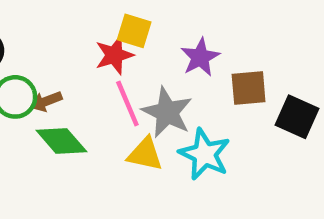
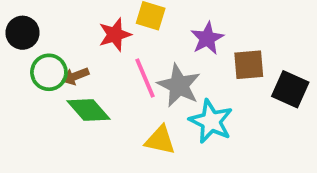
red star: (114, 55) -> (115, 35), moved
yellow triangle: (145, 154) -> (160, 140), moved

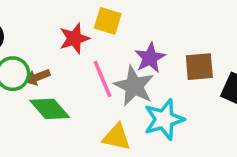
purple star: (207, 38) -> (150, 58), moved
cyan star: (211, 121) -> (164, 119), turned 30

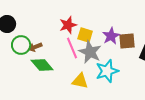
yellow square: (108, 21) -> (85, 35), moved
red star: (74, 38) -> (68, 25), moved
purple star: (150, 58) -> (111, 36), moved

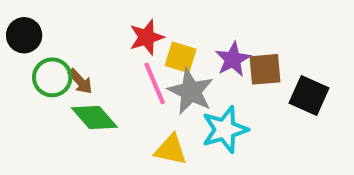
brown arrow: (35, 47) -> (80, 81), turned -112

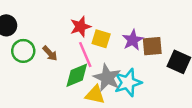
brown arrow: (80, 81) -> (50, 53), moved
gray star: (191, 91) -> (107, 78), moved
green diamond: (94, 118) -> (77, 75), moved, turned -72

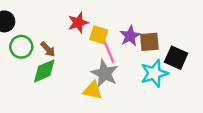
pink line: (85, 55) -> (108, 50), moved
green diamond: (77, 75) -> (44, 71), moved
cyan star: (128, 83) -> (154, 73), moved

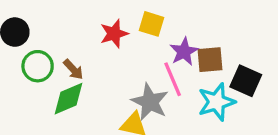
yellow square: (99, 35) -> (151, 24), moved
pink line: (108, 50) -> (173, 79), moved

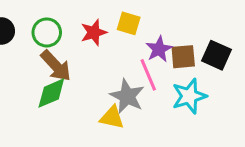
green circle: (38, 66) -> (47, 32), moved
brown arrow: (73, 69) -> (56, 66), size x1.6
black square: (246, 81) -> (217, 55), moved

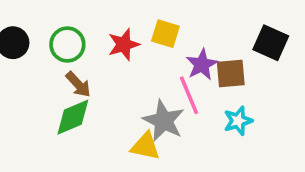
black square: (217, 55) -> (271, 43), moved
brown arrow: (56, 66) -> (78, 84), size x0.7
cyan star: (189, 96) -> (238, 121), size x0.7

